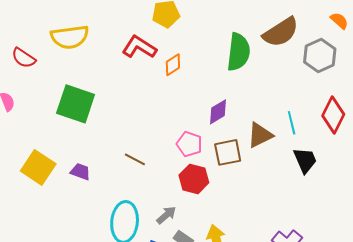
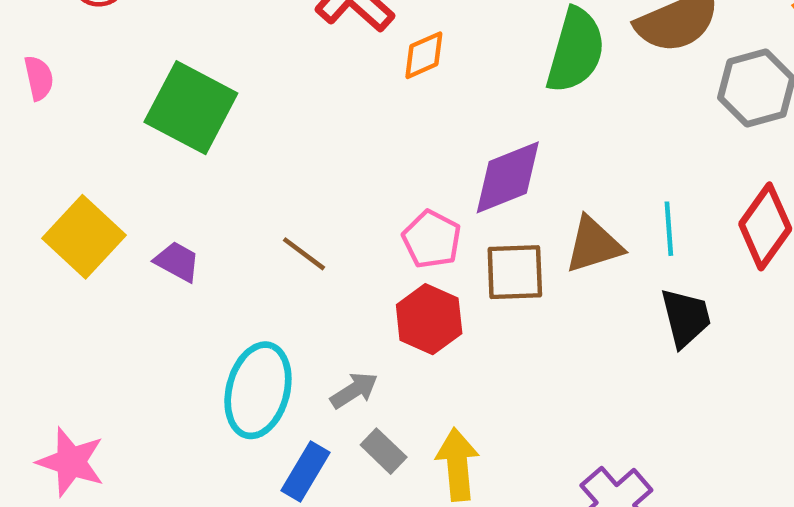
purple diamond: (218, 112) -> (508, 177), size x1.4

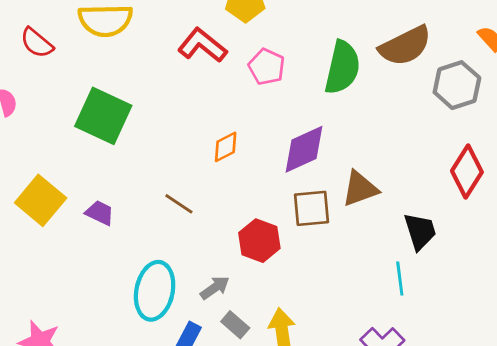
orange diamond: (424, 55) -> (226, 147), moved
cyan line: (669, 229) -> (400, 279), moved
pink pentagon: (432, 239) -> (267, 67), moved

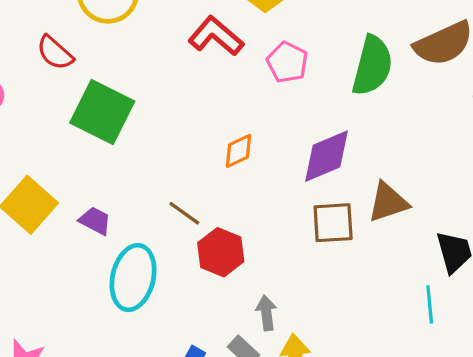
red semicircle: (37, 43) -> (55, 53), moved
red hexagon: (259, 241) -> (221, 252), moved
gray arrow: (215, 288) -> (266, 313), moved, turned -64
cyan ellipse: (155, 291) -> (133, 278), moved

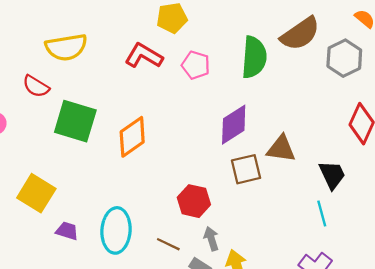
orange diamond: (239, 151) -> (132, 137), moved, size x1.6
brown triangle: (388, 202) -> (281, 149), turned 36
brown line: (184, 213) -> (168, 244), moved
purple trapezoid: (95, 221) -> (67, 231), moved
red hexagon: (221, 252) -> (194, 201), moved

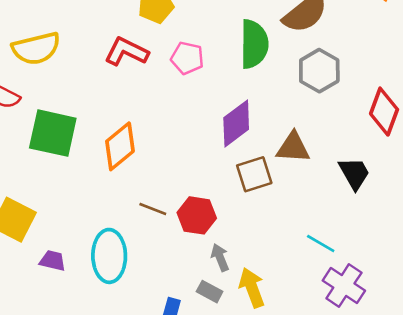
gray hexagon: (344, 58) -> (319, 71), moved
cyan line: (322, 213) -> (321, 243), moved, turned -40
brown line: (168, 244) -> (153, 209), moved

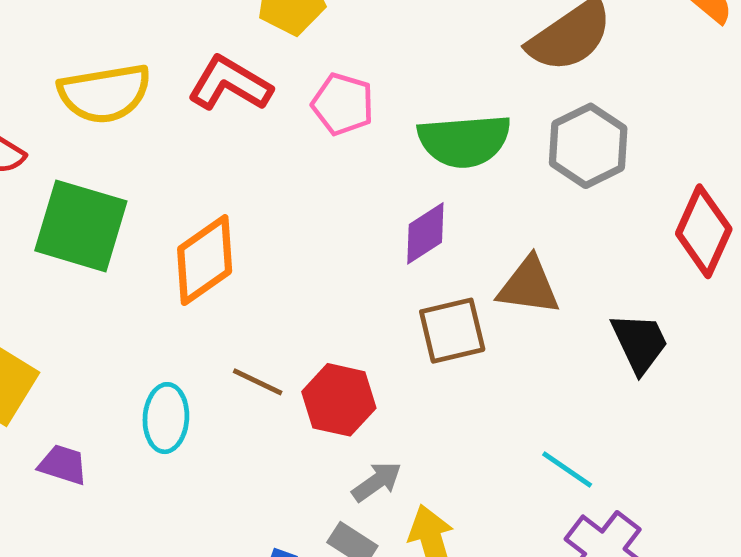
green semicircle: (254, 44) -> (464, 141), moved, turned 81
yellow semicircle: (36, 48) -> (105, 93), moved
purple diamond: (236, 124) -> (425, 233), size x0.7
cyan ellipse: (109, 256) -> (166, 418), moved, size x0.7
gray arrow: (220, 257) -> (377, 482), turned 72

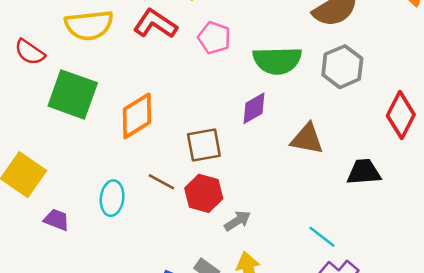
brown square: (452, 331) -> (204, 145), moved
black trapezoid: (640, 343) -> (364, 172), turned -72
gray arrow: (377, 482) -> (237, 221), moved

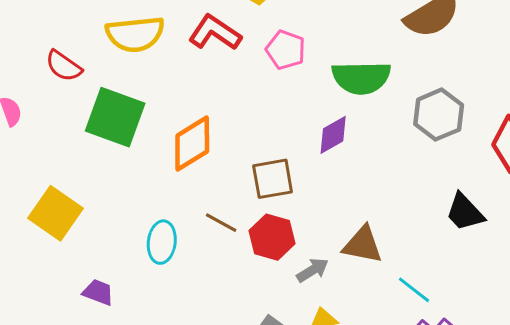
gray hexagon: (342, 67) -> (439, 115), moved
brown triangle: (307, 139) -> (363, 245), moved
black trapezoid: (364, 172) -> (465, 212), turned -129
purple trapezoid: (56, 220) -> (98, 292), moved

